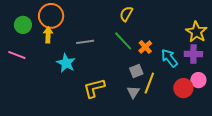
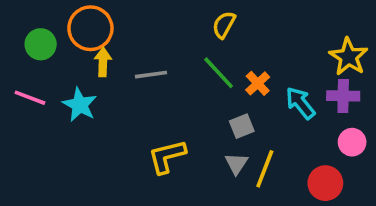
yellow arrow: (48, 35) -> (103, 62), moved
cyan star: (66, 63) -> (80, 105), moved
yellow line: (149, 83) -> (265, 169), moved
red circle: (183, 88) -> (325, 183), moved

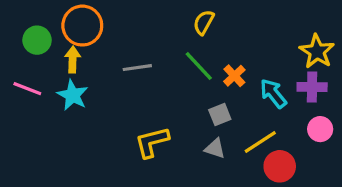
yellow arrow: (103, 62) -> (73, 60), moved
gray triangle: (236, 164) -> (215, 149), turned -45
yellow line: (265, 169) -> (260, 142), moved, turned 36
red circle: (325, 183) -> (280, 166), moved

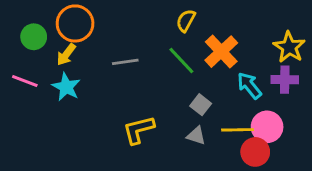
yellow arrow: (73, 60) -> (66, 54), turned -145
orange cross: (234, 76) -> (221, 52), moved, size x1.6
gray square: (220, 115) -> (201, 105), turned -30
pink circle: (320, 129) -> (267, 127), moved, size x1.4
yellow line: (260, 142) -> (237, 130), turned 32

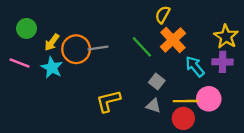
yellow semicircle: (186, 21) -> (163, 15), moved
orange circle: (75, 23) -> (76, 49), moved
red circle: (255, 152) -> (183, 118), moved

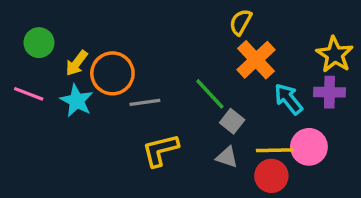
green line: (142, 47) -> (210, 94), moved
gray line: (98, 48) -> (145, 102), moved

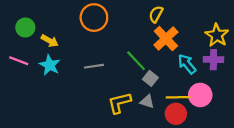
yellow arrow: (77, 63) -> (50, 41), turned -98
orange circle: (112, 73) -> (94, 18), moved
yellow L-shape: (160, 150) -> (119, 103), moved

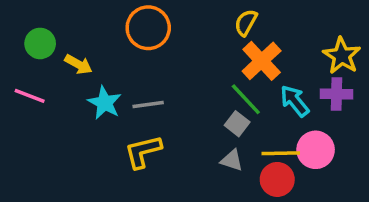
green line: (136, 61) -> (246, 99), moved
cyan star: (50, 65) -> (105, 103), moved
yellow L-shape: (119, 103) -> (143, 152), moved

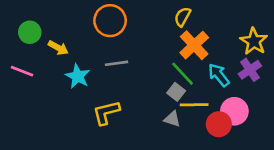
purple cross: (336, 94) -> (250, 70), turned -35
gray line: (148, 104) -> (117, 63), moved
yellow line: (281, 153) -> (194, 105), moved
red circle: (277, 179) -> (219, 124), moved

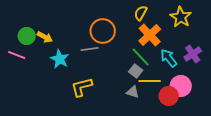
orange circle: (110, 21) -> (103, 31), moved
green circle: (30, 32) -> (27, 36), moved
yellow star: (254, 41) -> (181, 17), moved

